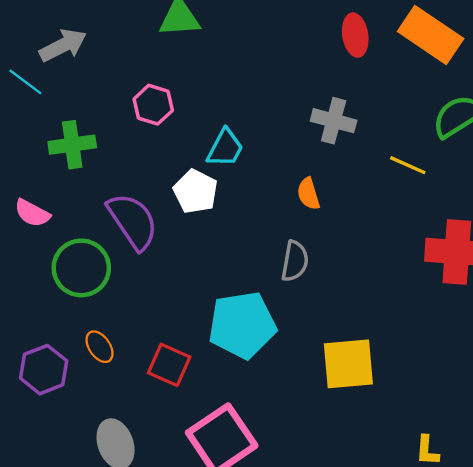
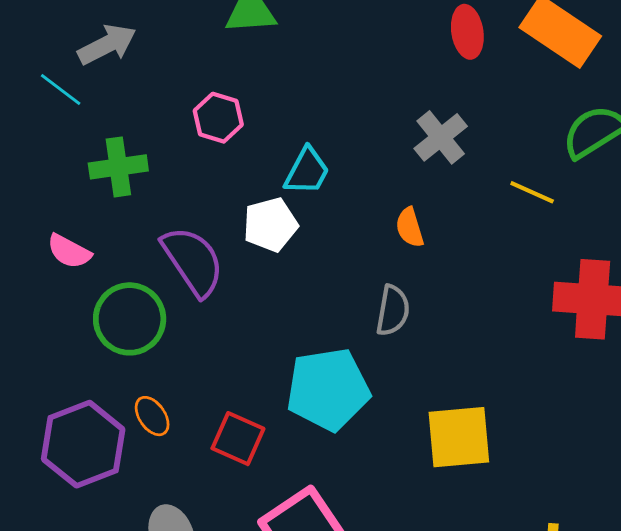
gray cross: (334, 121) -> (441, 137), turned 36
white pentagon: (195, 191) -> (270, 225), turned 30
purple hexagon: (44, 370) -> (83, 444), size x1.4

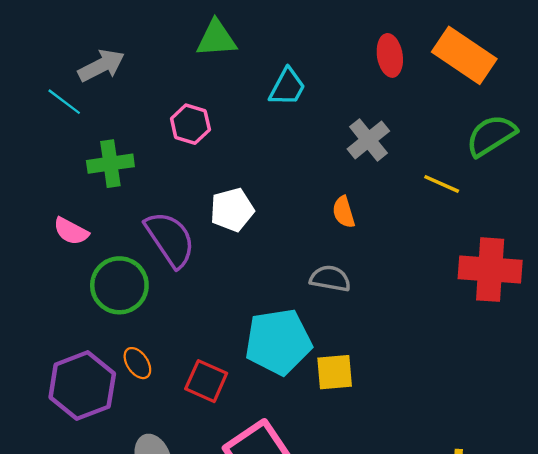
cyan trapezoid: (307, 171) -> (287, 87), moved
gray semicircle: (393, 310) -> (330, 279), turned -90
yellow square: (459, 437) -> (335, 372), moved, size x0.7

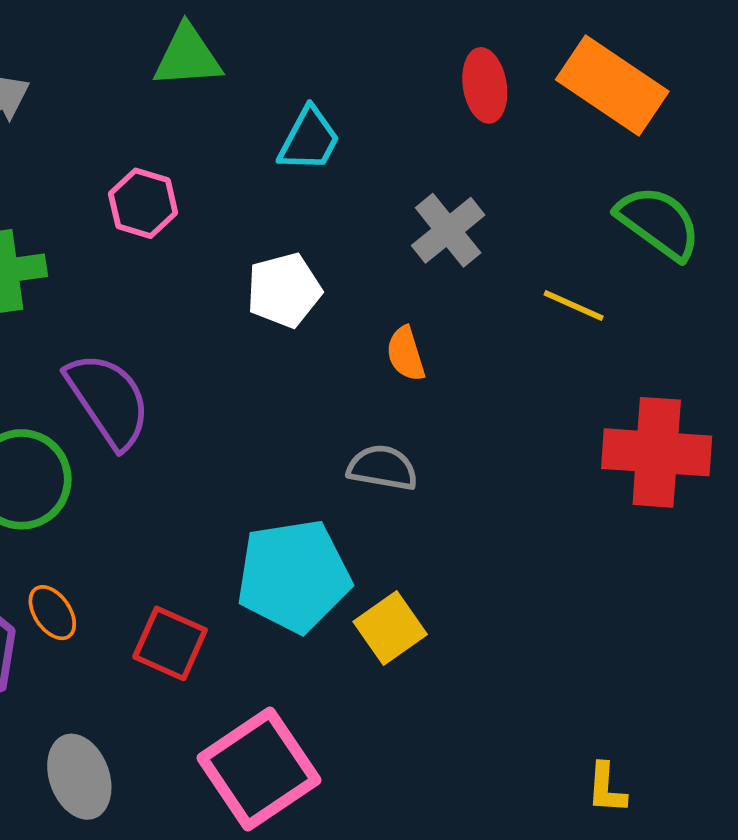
green semicircle: (491, 135) -> (659, 223), turned 68
white pentagon: (232, 210) -> (284, 290), moved
yellow square: (335, 372) -> (390, 628), turned -30

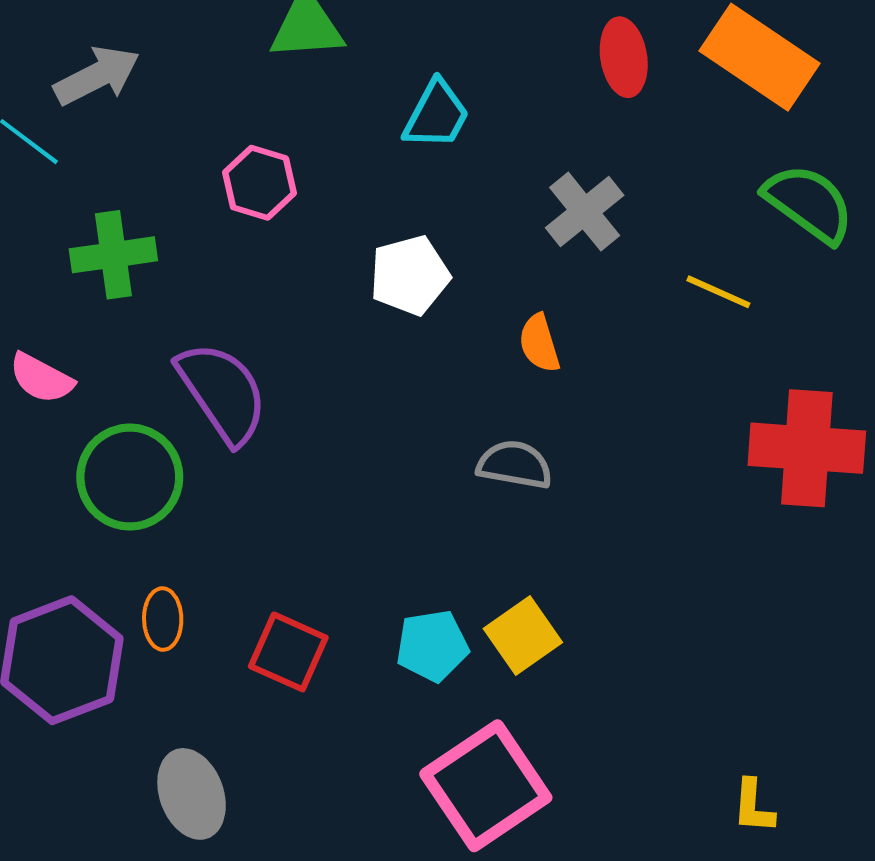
cyan pentagon: (294, 576) -> (432, 646), moved, size x0.6
orange ellipse: (52, 613) -> (163, 619), turned 34
pink square: (259, 769) -> (486, 786), moved

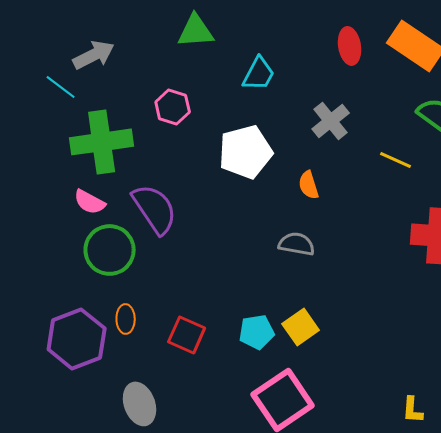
green cross: (113, 255) -> (102, 142), size x1.5
white pentagon: (410, 275) -> (246, 152), size x1.4
pink semicircle: (41, 378) -> (90, 202), moved

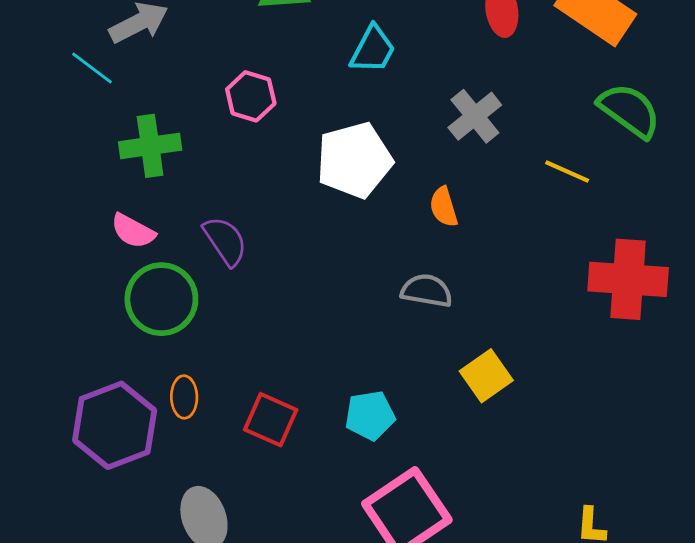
green cross: (102, 142) -> (150, 146), size x0.7
purple semicircle: (155, 209) -> (225, 241), size x0.7
yellow square: (301, 327) -> (486, 376), moved

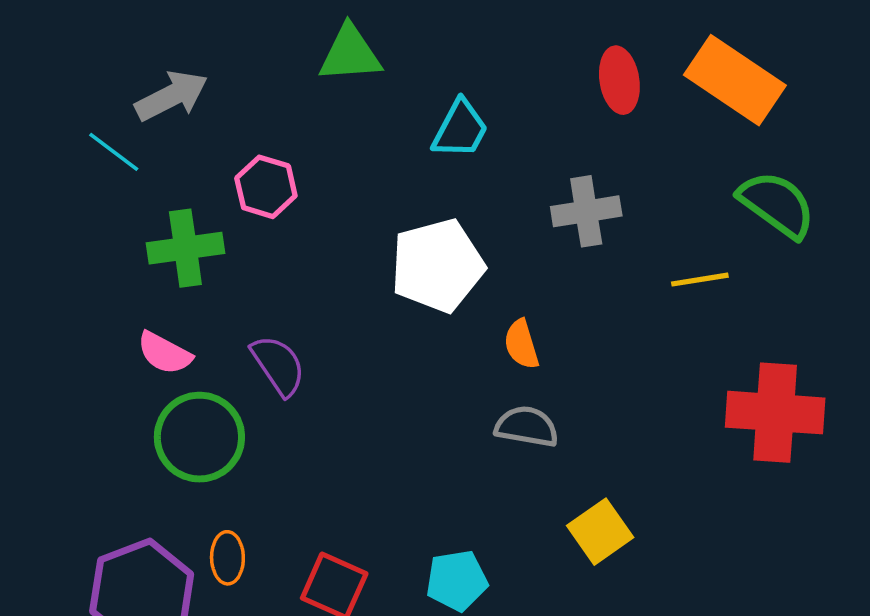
pink hexagon: (251, 96) -> (266, 187), moved
gray cross: (475, 116) -> (586, 211), turned 30
yellow line: (567, 171) -> (700, 280), turned -33
orange semicircle: (444, 207) -> (521, 344), moved

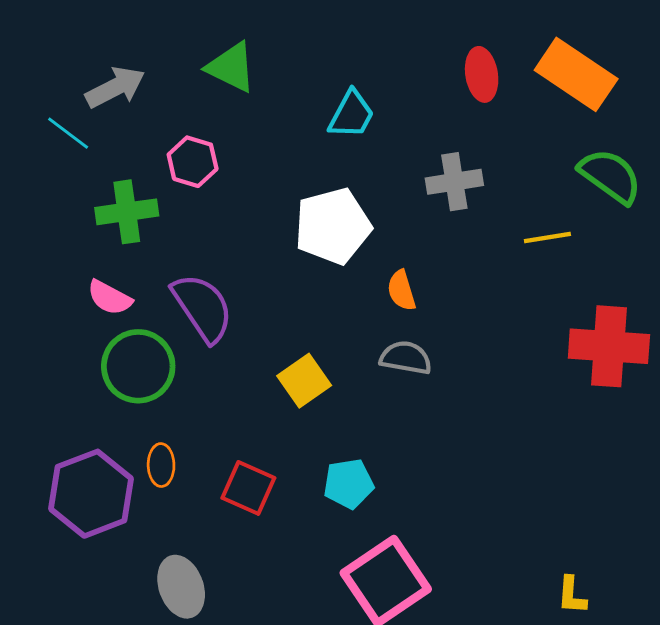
green triangle: (350, 54) -> (231, 67), moved, turned 30
purple semicircle: (278, 365) -> (203, 308), size x1.4
yellow square: (600, 532) -> (304, 381), moved

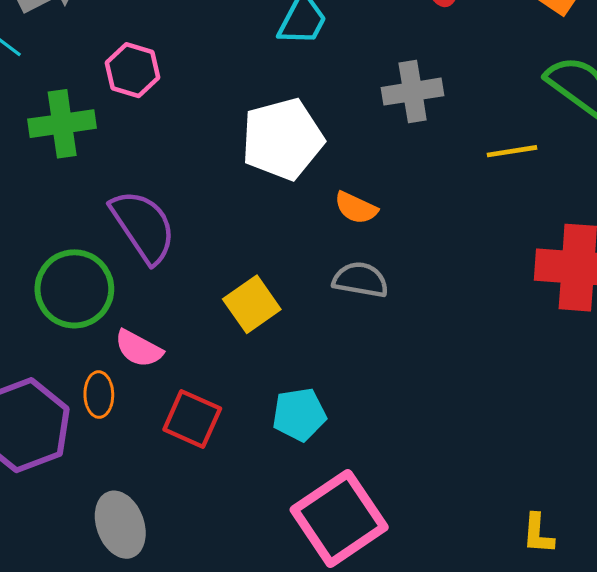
orange semicircle: (401, 290) -> (356, 208), turned -48
pink semicircle: (110, 298) -> (139, 349), moved

